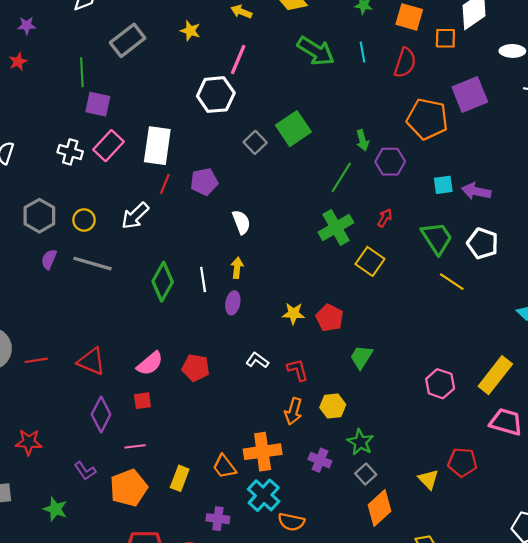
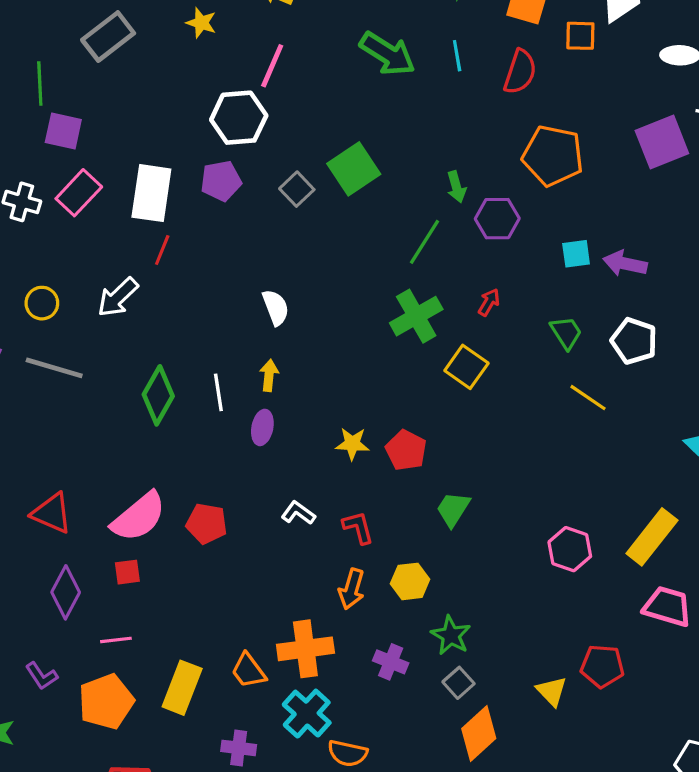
purple square: (470, 95) -> (662, 142), moved
purple pentagon: (204, 182) -> (221, 181), moved
green trapezoid: (437, 238) -> (566, 333), size x0.7
pink semicircle: (150, 363) -> (139, 517), size x1.4
yellow rectangle: (180, 478) -> (182, 688), size x1.4

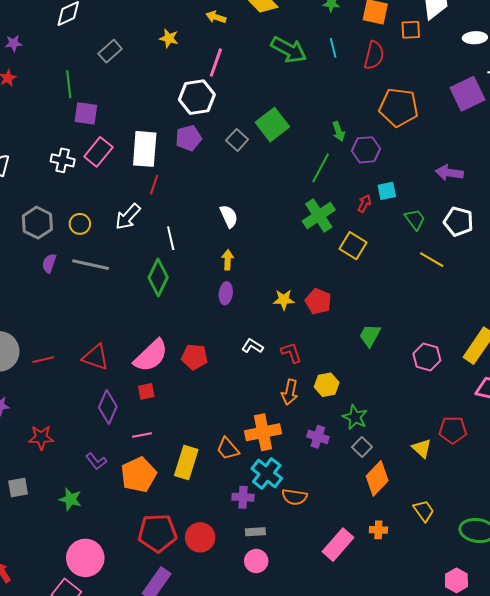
gray rectangle: (108, 36) -> (110, 51), size x0.7
cyan square: (576, 254) -> (387, 191), moved
white line: (218, 392) -> (171, 238), moved
green trapezoid: (453, 509) -> (370, 335), moved
purple cross: (239, 748) -> (243, 497), moved

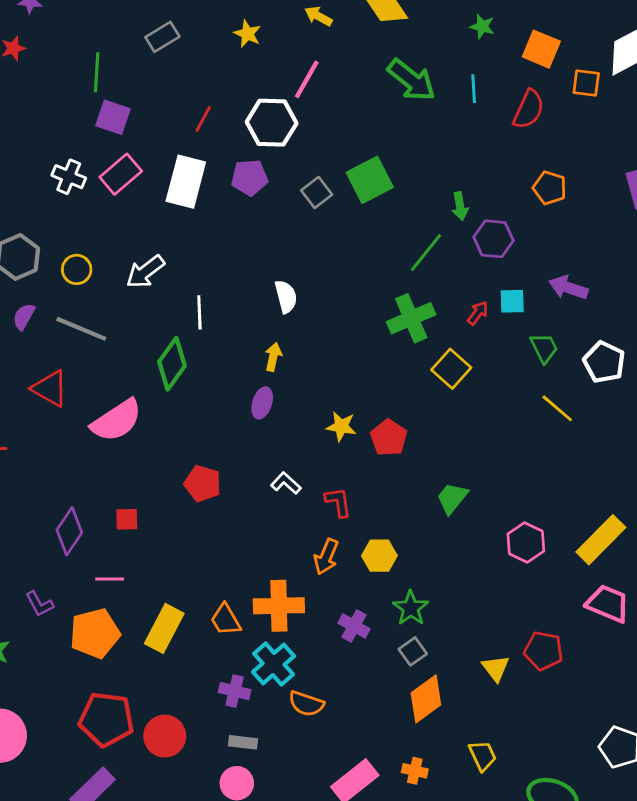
orange pentagon: (399, 107) -> (550, 188), size x0.6
purple arrow: (449, 173) -> (568, 288), moved
red line: (154, 185) -> (203, 119), moved
pink semicircle: (151, 356) -> (117, 420), moved
red triangle: (96, 357) -> (50, 388), moved

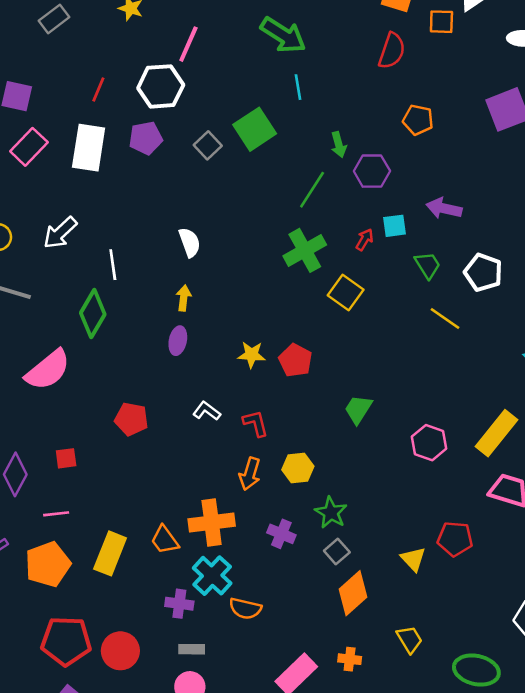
cyan line: (474, 89) -> (298, 87), moved

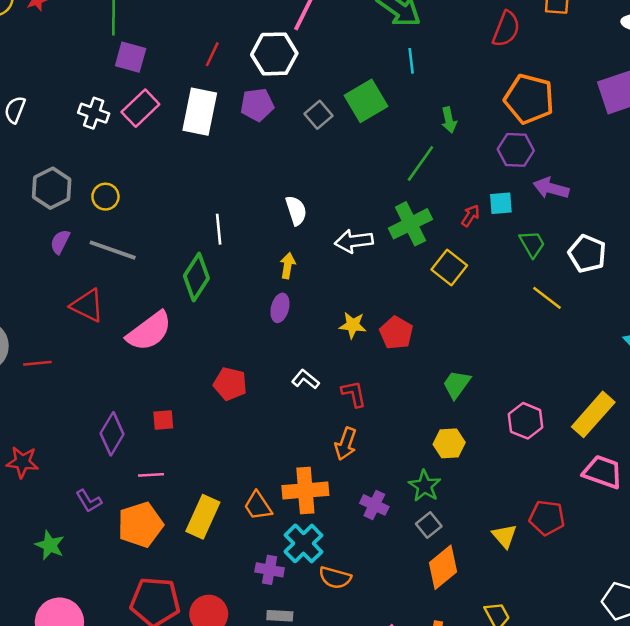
orange pentagon: (418, 120) -> (529, 99), size x1.6
purple hexagon: (372, 171) -> (516, 150), moved
white arrow: (60, 233) -> (354, 241), moved, turned 33
yellow hexagon: (298, 468) -> (449, 443), moved

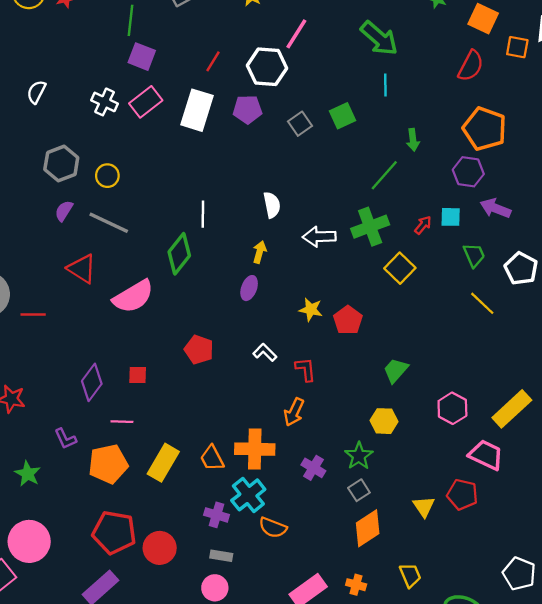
green square: (366, 101) -> (342, 116), size x0.7
pink trapezoid: (603, 472) -> (486, 455), moved

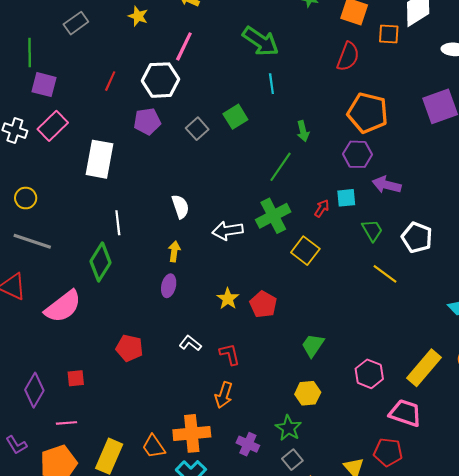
white rectangle: (197, 110) -> (100, 159), moved
yellow star: (311, 310) -> (228, 299), turned 30

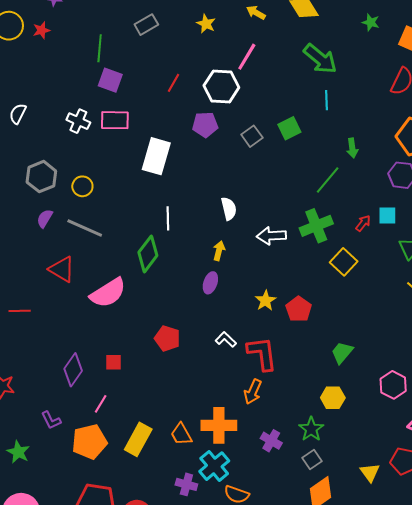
pink rectangle: (53, 126) -> (115, 120), turned 40
red L-shape: (230, 354) -> (262, 354), size x1.6
pink line: (66, 423) -> (101, 404), turned -60

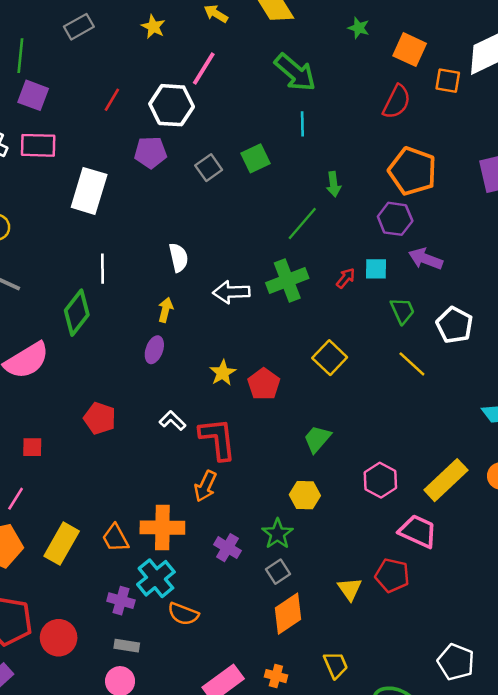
yellow square: (344, 262) -> (330, 358), moved

